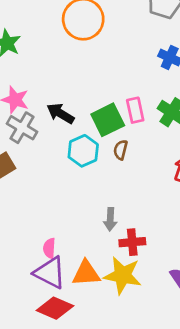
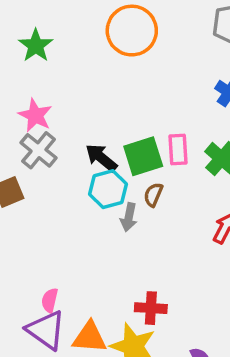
black arrow: (60, 114) -> (101, 158), moved
gray arrow: (110, 219) -> (129, 217), moved

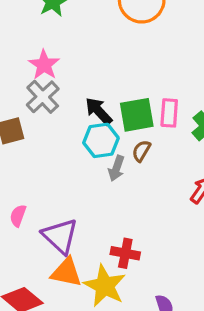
pink semicircle: (50, 300) -> (18, 216), moved
purple triangle: (46, 330) -> (60, 236), moved

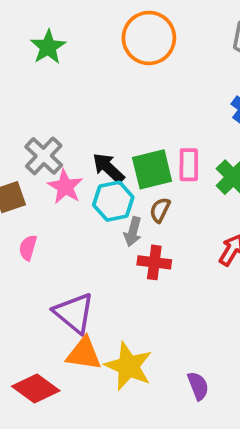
pink star: (44, 65) -> (65, 187), moved
pink semicircle: (18, 216) -> (28, 248), moved
red cross: (125, 253) -> (154, 262), moved

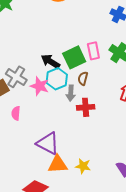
gray cross: (44, 156) -> (16, 77), moved
pink star: (65, 187) -> (40, 86), moved
yellow star: (128, 366) -> (83, 166), size x0.6

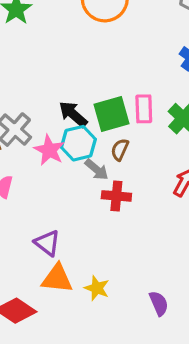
gray arrow: (71, 93) -> (97, 170), turned -63
purple triangle: (48, 143) -> (47, 243), size x0.7

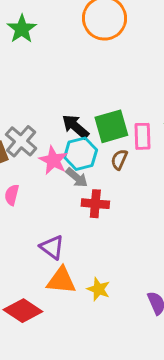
pink rectangle: (144, 109) -> (143, 136), moved
gray arrow: (97, 170) -> (77, 178), moved
red cross: (116, 196) -> (95, 204), moved

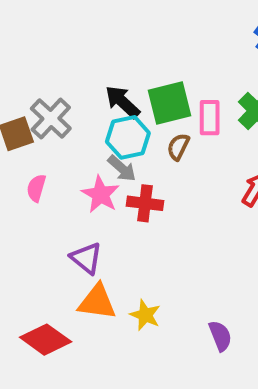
pink star: (53, 160) -> (101, 194), moved

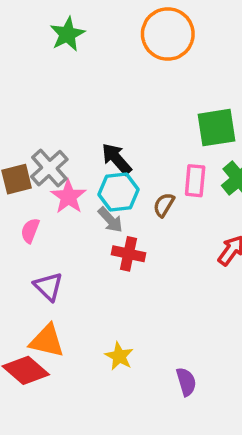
green square: (169, 103) -> (216, 128), moved
pink star: (101, 194) -> (68, 197), moved
purple triangle: (86, 258) -> (48, 286), moved
orange triangle: (97, 302) -> (47, 341), moved

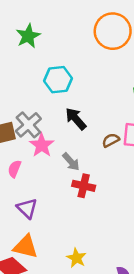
green star: (67, 34) -> (28, 36), moved
cyan hexagon: (118, 192) -> (58, 80), moved
brown semicircle: (164, 205) -> (111, 140), moved, turned 30

